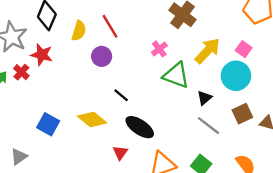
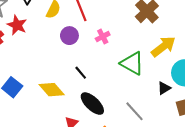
pink cross: (159, 49) -> (103, 37), moved
black triangle: (204, 98) -> (164, 88), moved
gray line: (209, 126) -> (134, 111), moved

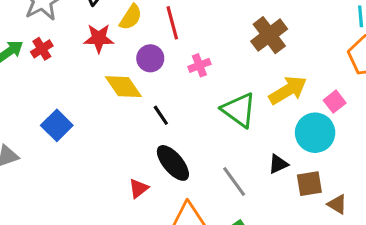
red star: (17, 25) -> (99, 38), moved, turned -30
black triangle: (164, 88) -> (278, 164), moved
yellow diamond: (52, 90) -> (123, 87), moved

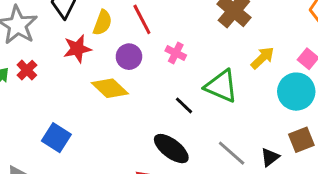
pink cross: (199, 65) -> (176, 53), turned -30
yellow arrow: (288, 90) -> (262, 58), size x0.7
black line: (161, 115) -> (184, 105), moved
black triangle: (278, 164) -> (270, 157), moved

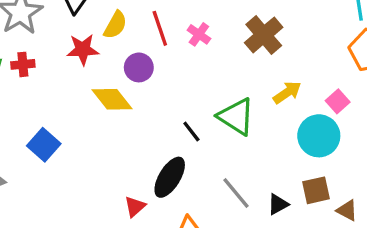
pink cross: (176, 53) -> (199, 34), moved
red cross: (27, 70) -> (23, 64), turned 30
black ellipse: (171, 149) -> (170, 177), turned 75

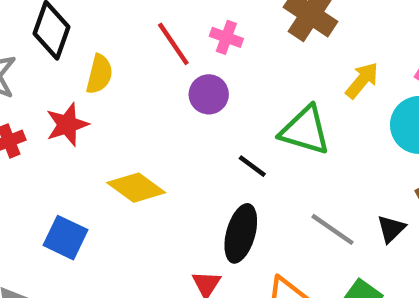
yellow semicircle: (115, 25) -> (99, 74), moved
red star: (83, 50) -> (67, 125), moved
purple circle: (139, 67) -> (209, 94), moved
yellow diamond: (112, 99) -> (136, 188), moved

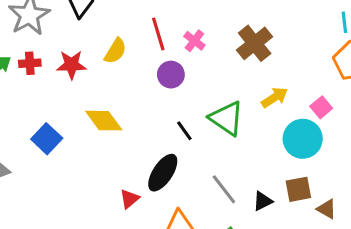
yellow semicircle: (99, 74) -> (115, 51), moved

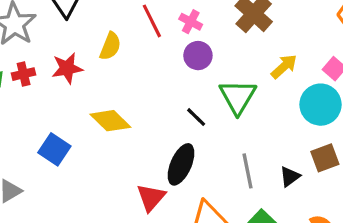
purple circle: (171, 75) -> (198, 56), moved
green triangle: (227, 118) -> (238, 97), turned 36
gray line: (224, 189) -> (248, 171), turned 36
red triangle: (129, 199) -> (151, 197), size x1.4

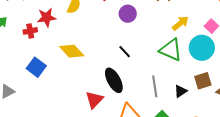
red cross: (24, 74) -> (30, 31), moved
green triangle: (238, 97) -> (171, 50), moved, turned -40
black ellipse: (181, 164) -> (114, 80), turned -55

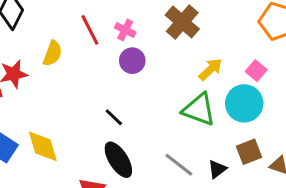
yellow diamond: (72, 51) -> (43, 146), moved, turned 30
black line: (125, 52) -> (114, 117), moved
gray line: (155, 86) -> (179, 165), turned -40

